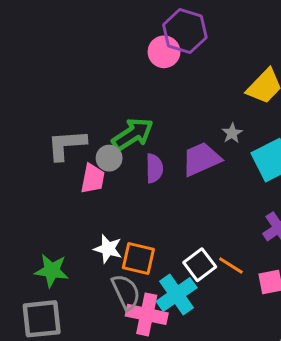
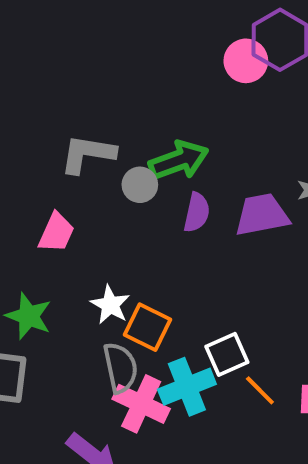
pink trapezoid: (93, 179) -> (56, 233), moved
orange line: (231, 265) -> (260, 390), moved

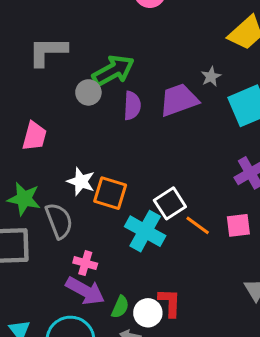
gray L-shape: (88, 154) -> (48, 52), moved
gray semicircle: (120, 368) -> (59, 221), moved
cyan cross: (187, 387) -> (145, 231), turned -30
pink cross: (141, 404) -> (85, 263), moved, size x0.6

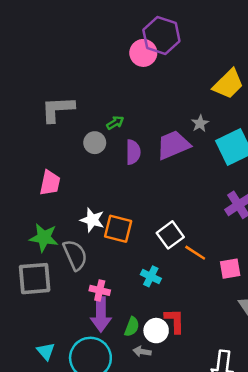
green arrow: (113, 71) -> (115, 123), size x0.5
pink square: (238, 225) -> (230, 269), moved
cyan cross: (145, 231) -> (151, 276), moved, size x0.6
purple arrow: (85, 291) -> (101, 314), turned 64

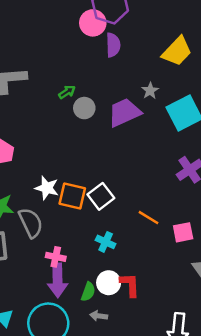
gray circle: (95, 143) -> (84, 108), moved
purple semicircle: (133, 152) -> (113, 45), moved
white square: (170, 235) -> (101, 196), moved
white circle: (156, 331) -> (109, 283), moved

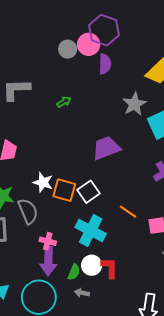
gray star: (150, 91) -> (134, 104), size x1.6
gray circle: (84, 108) -> (68, 49), moved
purple trapezoid: (124, 112) -> (106, 148), moved
cyan cross: (106, 242) -> (91, 231), size x1.8

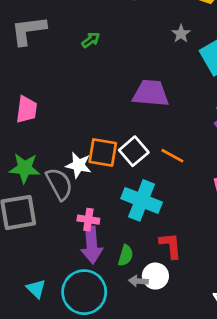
gray star: (134, 104) -> (181, 34), size x0.6
purple trapezoid: (106, 148) -> (151, 93), turned 32
white star: (43, 182) -> (79, 165), moved
orange line: (128, 212) -> (172, 156), moved
white circle: (92, 265) -> (155, 276), moved

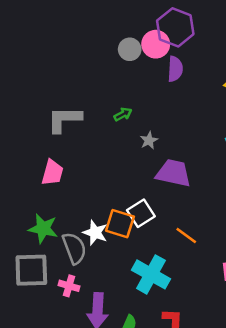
gray L-shape: (28, 30) -> (64, 119), moved
gray star: (181, 34) -> (149, 140), moved
white square: (134, 151) -> (141, 213), moved
pink cross: (88, 220) -> (69, 286), moved

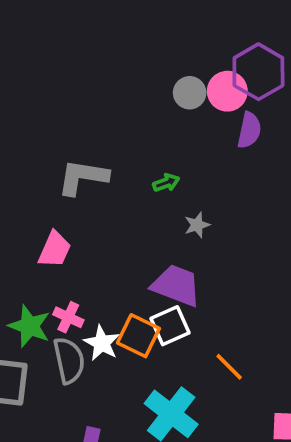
purple trapezoid: (173, 173) -> (176, 285), moved
pink cross: (69, 286) -> (68, 317), moved

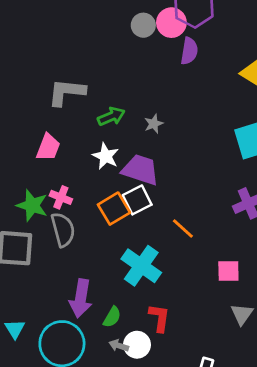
green arrow: (166, 183) -> (111, 116), moved, size x1.4
orange square: (138, 336) -> (114, 209), turned 36
white star: (102, 343) -> (106, 156), moved

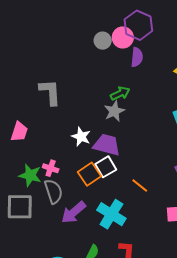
gray L-shape: (67, 92) -> (50, 92), turned 84
green arrow: (111, 116) -> (120, 93), moved
gray star: (154, 124) -> (114, 111), size x1.5
pink trapezoid: (48, 147) -> (19, 132), moved
purple arrow: (81, 298) -> (73, 212), moved, turned 44

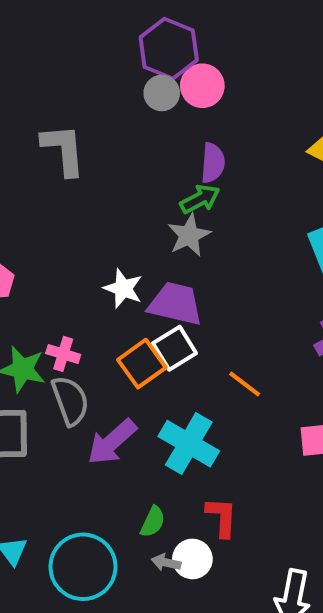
purple hexagon: (138, 25) -> (169, 49), moved
purple semicircle: (137, 57) -> (213, 163), moved
gray L-shape: (50, 92) -> (63, 150), moved

